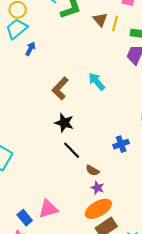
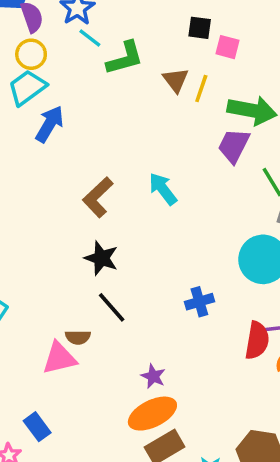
blue arrow: (30, 49) -> (50, 124), size x1.5
brown semicircle: (92, 170) -> (78, 337), moved, turned -32
pink triangle: (48, 209) -> (59, 358), moved
blue rectangle: (25, 218) -> (37, 427), moved

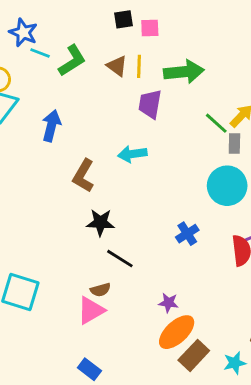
blue arrow: (50, 124) -> (51, 126), moved
purple trapezoid: (234, 146) -> (150, 104), moved
cyan arrow: (163, 189) -> (132, 154), turned -44

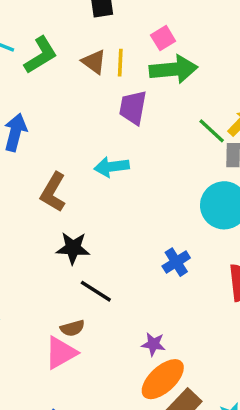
pink square: (150, 28) -> (163, 38), moved, turned -30

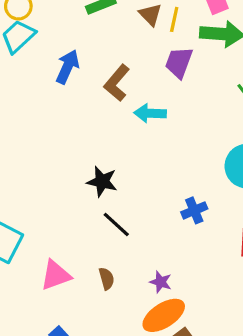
brown L-shape: (53, 192) -> (117, 83), moved
brown semicircle: (72, 328) -> (107, 279), moved, turned -100
pink triangle: (61, 353) -> (56, 275), moved

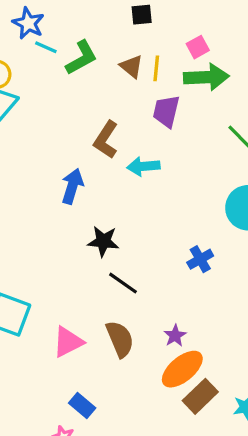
blue arrow: (67, 67) -> (72, 186), moved
brown semicircle: (107, 279) -> (120, 339), size x1.6
purple star: (161, 282) -> (175, 336), turned 30

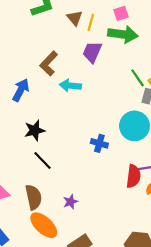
black star: (103, 241) -> (35, 130), turned -30
blue cross: (200, 259) -> (99, 143), moved, turned 35
orange ellipse: (182, 369) -> (44, 225), moved, turned 72

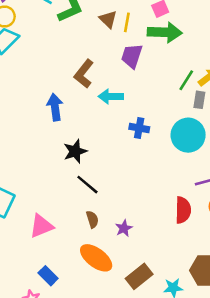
green line: (138, 78) -> (186, 80), turned 72
blue arrow: (21, 90) -> (55, 107), turned -30
blue cross: (99, 143) -> (139, 128), moved
red semicircle: (133, 176) -> (183, 210), moved
brown semicircle: (34, 197) -> (92, 219), moved, size x0.6

